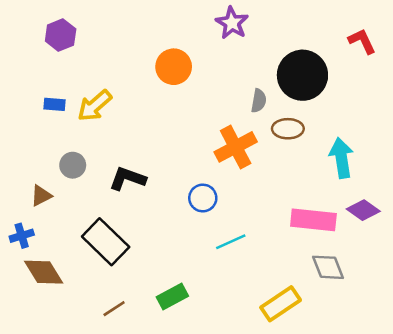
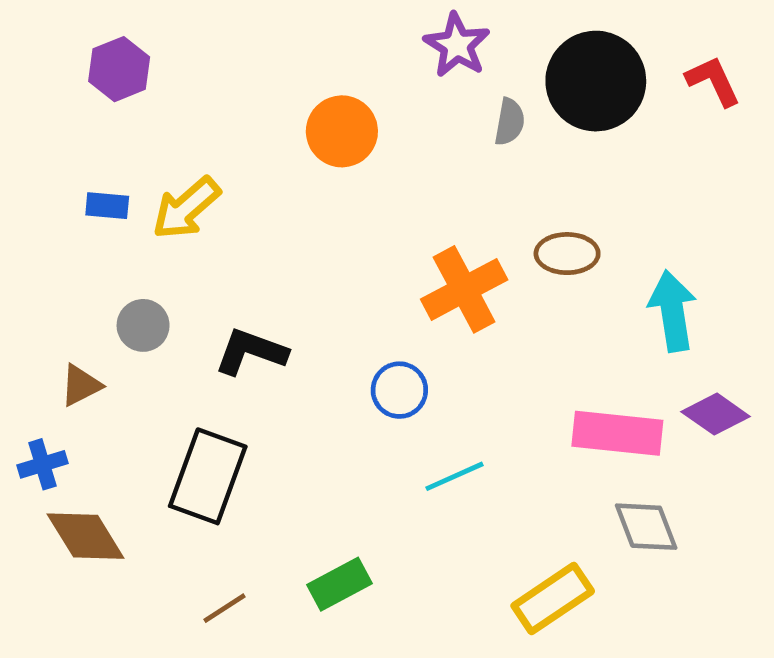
black circle: (302, 75) -> (596, 81), moved
gray semicircle: (259, 101) -> (510, 122), moved
black rectangle: (106, 242) -> (208, 476), turned 66

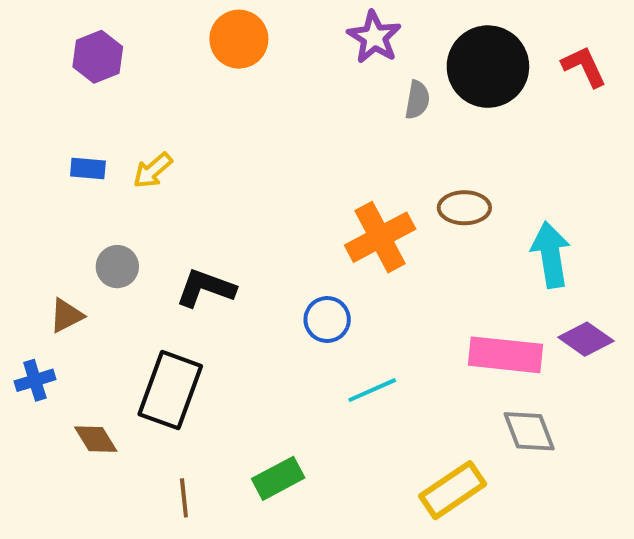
orange circle: (342, 131) -> (239, 39), moved
yellow arrow: (186, 208) -> (153, 170), size x0.7
brown diamond: (86, 536) -> (96, 439), moved, size x0.7
brown line: (225, 608) -> (184, 498), turned -63

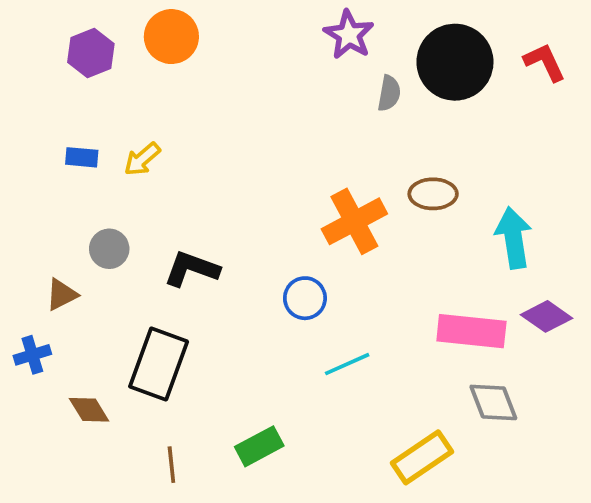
orange circle: (239, 39) -> (171, 37), moved

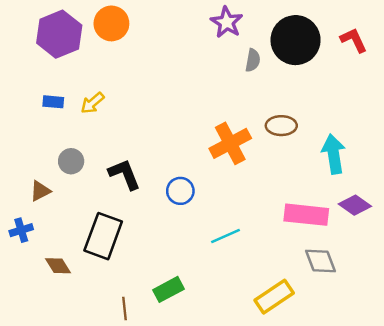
purple hexagon: (91, 53) -> (59, 34), size x1.5
black L-shape: (192, 269) -> (125, 174), turned 48
blue circle: (305, 298) -> (180, 191), moved
brown line: (171, 465) -> (125, 308), moved

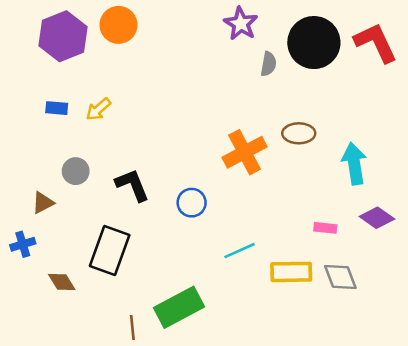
red L-shape: (354, 40) -> (376, 43), size x1.5
pink rectangle: (306, 215) -> (325, 228), size x0.5
green rectangle: (168, 289) -> (179, 307), size x1.5
yellow rectangle: (274, 297) -> (291, 272), moved, turned 33

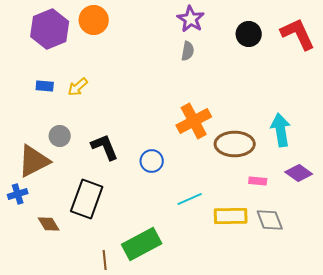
black circle: (314, 43) -> (249, 34), size x0.6
gray semicircle: (269, 64) -> (188, 51), moved
brown ellipse: (299, 133) -> (235, 144), moved, size x1.5
brown triangle: (43, 203) -> (34, 161), size x1.8

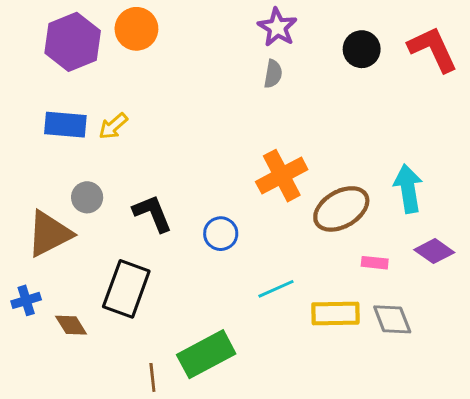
blue rectangle: (45, 86) -> (65, 125), size x1.6
brown ellipse: (235, 144) -> (341, 209), turned -30
blue cross: (18, 194) -> (26, 300), moved

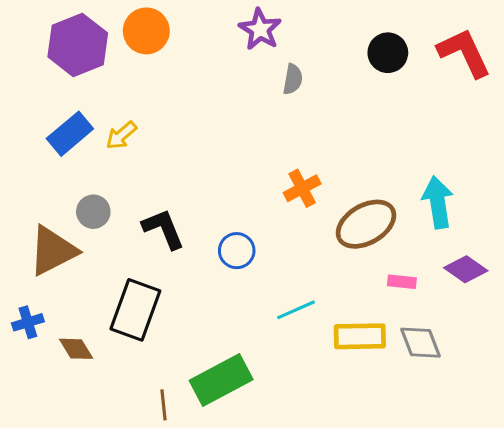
purple star: (277, 27) -> (260, 29), moved
blue rectangle: (65, 125) -> (70, 134), turned -45
orange cross: (282, 176) -> (302, 188), size x0.7

